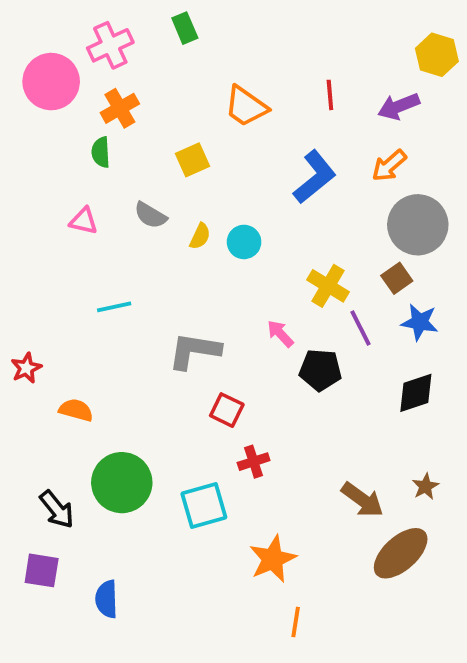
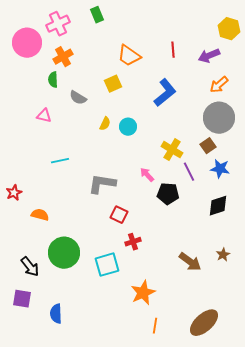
yellow square: (192, 160) -> (113, 84), moved
orange arrow: (389, 166) -> (219, 85), moved
gray semicircle: (150, 215) -> (78, 98), moved
brown ellipse: (401, 553) -> (204, 323), moved

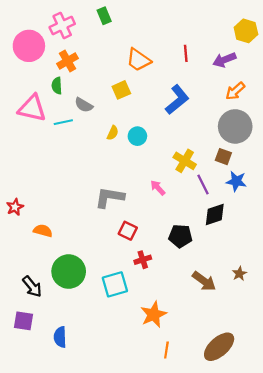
pink triangle: (44, 116) -> (32, 108), moved, size x1.8
brown square: (208, 146) -> (223, 157), turned -35
cyan line: (60, 161) -> (63, 122), moved
black pentagon: (168, 194) -> (180, 236), moved
black diamond: (218, 206) -> (215, 215), moved

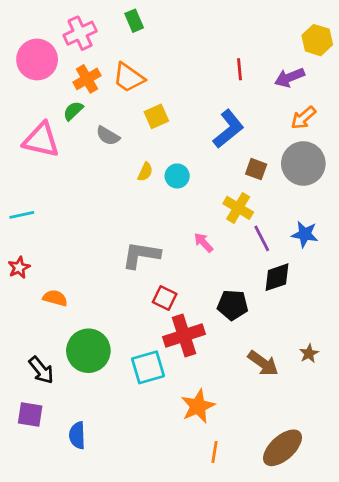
orange trapezoid: (138, 60) -> (129, 78), moved
green semicircle: (57, 86) -> (73, 111), turned 49
cyan line: (63, 122) -> (22, 215), moved
brown square: (223, 157) -> (256, 169), moved
red cross: (143, 260) -> (184, 335), size x1.8

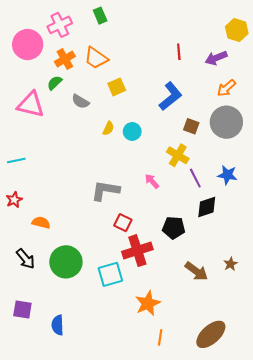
black arrow: (41, 370) -> (26, 259), moved

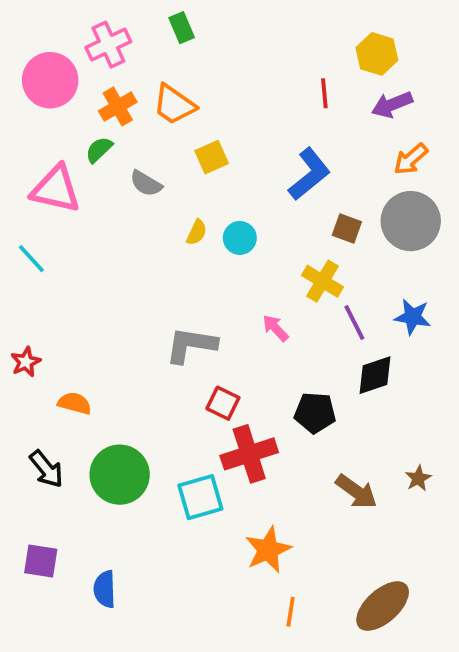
yellow hexagon: (237, 30) -> (377, 54), moved
cyan line: (16, 160) -> (31, 259), moved, turned 60

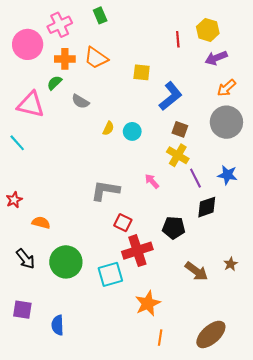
red line: (324, 93) -> (178, 39), moved
orange cross: (118, 106) -> (65, 59), turned 30
yellow square: (212, 157) -> (142, 72), moved, turned 30
brown square: (347, 229) -> (180, 129), moved

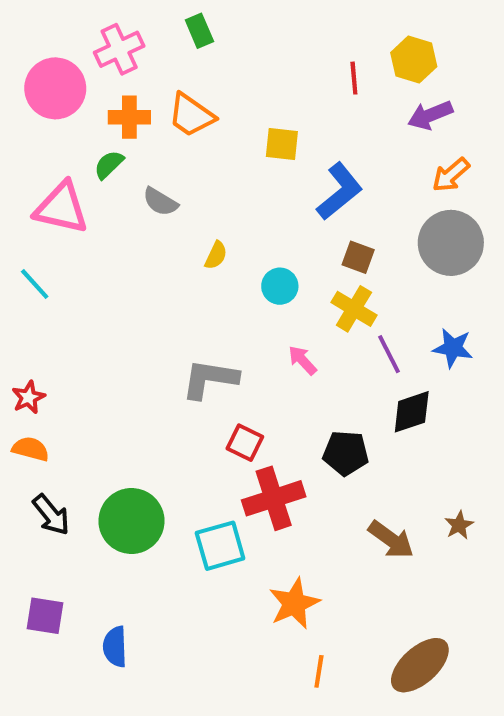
cyan circle: (132, 131) -> (280, 286), moved
orange semicircle: (41, 223) -> (31, 449), moved

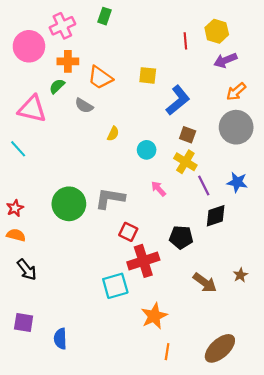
green rectangle: (199, 31) -> (104, 16), turned 42
orange trapezoid: (191, 115) -> (100, 78), moved
green circle: (131, 521) -> (69, 204), moved

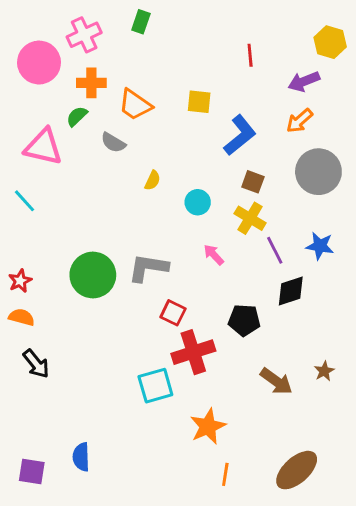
yellow hexagon: (217, 31) -> (330, 42), moved
orange arrow: (236, 92) -> (300, 121), moved
purple square: (24, 322) -> (32, 471), moved

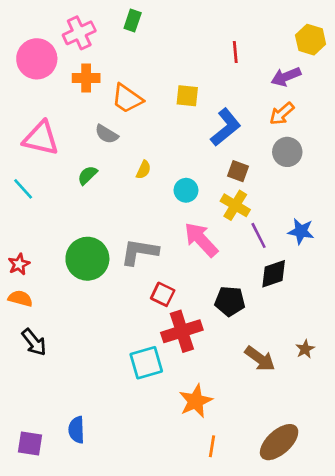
green semicircle: (77, 116) -> (87, 175), moved
gray circle: (318, 172) -> (287, 152), moved, size x0.7
pink arrow: (214, 255) -> (201, 240), size x1.8

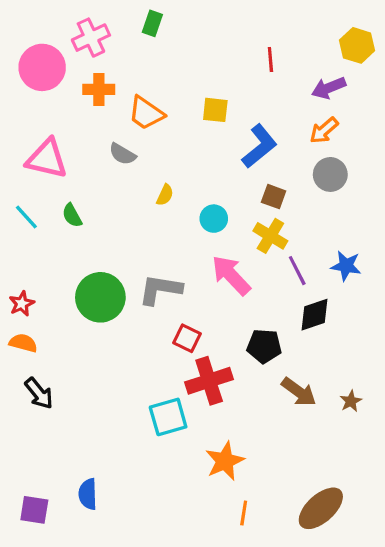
green semicircle: (87, 175) -> (72, 215), moved, turned -75
brown arrow: (260, 359) -> (299, 392), moved

